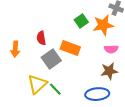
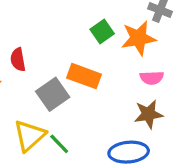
red semicircle: (41, 38) -> (18, 60), moved

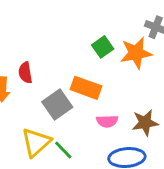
pink semicircle: (152, 78) -> (107, 121), moved

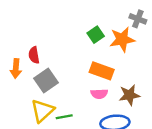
orange rectangle: (86, 88) -> (102, 71), moved
gray square: (57, 104) -> (46, 81), moved
green line: (63, 150) -> (64, 117), turned -56

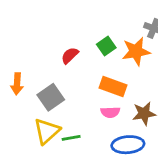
red semicircle: (34, 55) -> (70, 55), moved, turned 56

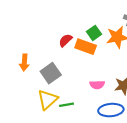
orange rectangle: (113, 87) -> (86, 47), moved

